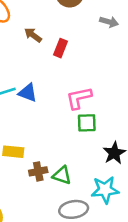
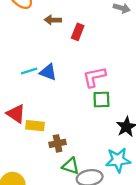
brown arrow: (33, 35) -> (53, 20), turned -35
green triangle: (62, 175) -> (71, 166), moved

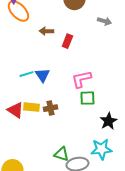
blue triangle: (48, 72) -> (42, 75), turned 35
yellow rectangle: (35, 126) -> (31, 107), moved
brown cross: (58, 143) -> (50, 108), moved

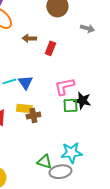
yellow rectangle: (31, 107) -> (24, 109), moved
black star: (108, 121) -> (83, 101), moved, turned -30
cyan star: (101, 149) -> (71, 153), moved

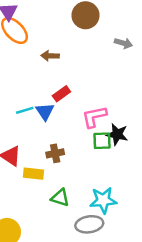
red rectangle: (50, 48) -> (61, 94), moved, turned 32
yellow rectangle: (24, 109) -> (34, 174), moved
green triangle: (44, 162) -> (60, 198), moved

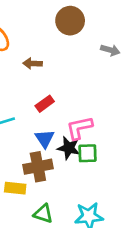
blue triangle: (45, 112) -> (45, 139), moved
black star: (117, 134) -> (69, 148), moved
brown cross: (55, 153) -> (38, 167), size x1.5

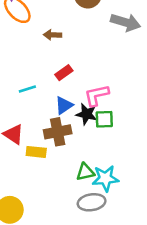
gray arrow: (110, 50) -> (126, 22), size x1.6
blue triangle: (45, 139) -> (64, 105), turned 30
green triangle: (43, 214) -> (85, 172), moved, turned -30

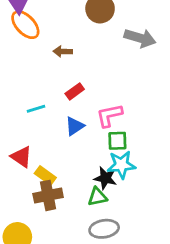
black star: (87, 114) -> (105, 178), moved
brown cross: (58, 132) -> (48, 195), moved
yellow rectangle: (36, 152) -> (45, 175), turned 30
cyan star: (105, 178) -> (121, 165), moved

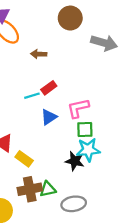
cyan line: (36, 109) -> (32, 96), moved
brown cross: (48, 195) -> (30, 189), moved
green triangle: (97, 197) -> (48, 189), moved

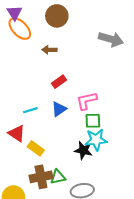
brown circle: (70, 18) -> (57, 16), moved
cyan line: (32, 96) -> (30, 110), moved

